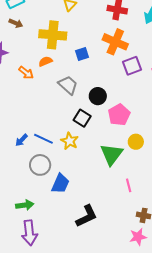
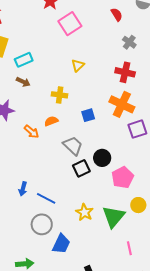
yellow cross: (53, 35) -> (60, 95), size x0.6
black square: (82, 118) -> (81, 168), moved, turned 30
blue arrow: (21, 140) -> (23, 189), moved, turned -32
yellow star: (70, 141) -> (84, 212), moved

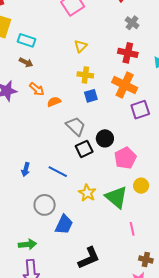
cyan rectangle: (24, 60) -> (26, 40), turned 42
yellow cross: (60, 95) -> (85, 75), moved
orange arrow: (31, 132) -> (37, 89), moved
blue line: (46, 198) -> (58, 172), moved
green triangle: (114, 217) -> (116, 197), turned -30

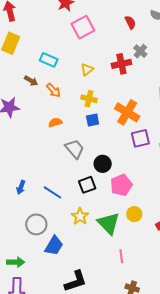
cyan rectangle: (26, 40) -> (49, 60), moved
red cross: (128, 53) -> (121, 64), moved, turned -30
orange arrow: (37, 89) -> (53, 90), moved
black square: (84, 149) -> (87, 185), moved

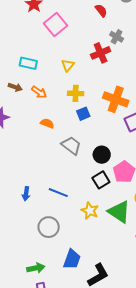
orange semicircle: (55, 122) -> (47, 123), turned 48
black square: (87, 185) -> (101, 180), moved
blue trapezoid: (54, 246) -> (72, 259), moved

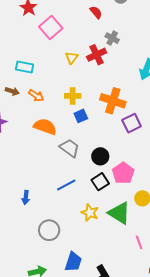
yellow triangle: (68, 65) -> (72, 58), moved
orange semicircle: (47, 123) -> (45, 127), size x1.6
blue line: (58, 193) -> (66, 185), moved, turned -48

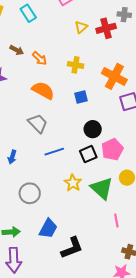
gray cross: (112, 38) -> (124, 15), turned -32
cyan rectangle: (25, 67) -> (28, 13), moved, turned 36
blue square: (81, 116) -> (81, 97), moved
gray trapezoid: (70, 148) -> (38, 123), moved

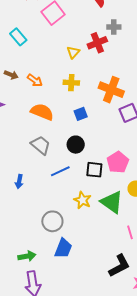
yellow triangle: (81, 27) -> (73, 52), moved
black circle: (93, 129) -> (76, 145), moved
black square: (88, 154) -> (94, 170), turned 36
gray circle: (30, 193) -> (52, 221), moved
black L-shape: (72, 248) -> (119, 266), moved

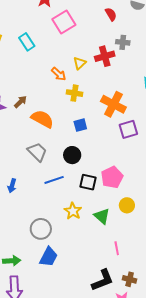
brown arrow: (11, 75) -> (20, 102), moved, turned -72
orange arrow: (35, 80) -> (59, 74), moved
green triangle: (112, 202) -> (102, 216), size x0.7

